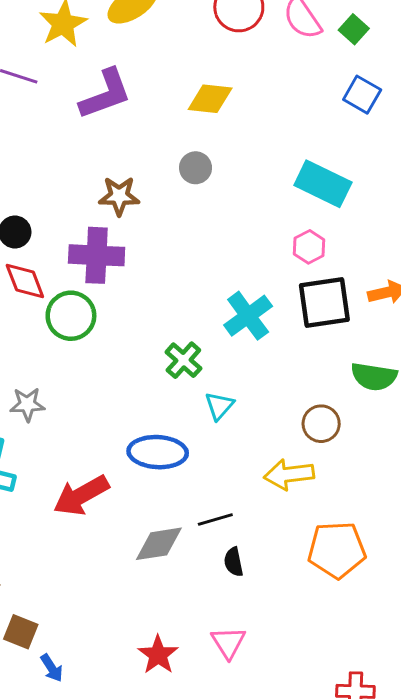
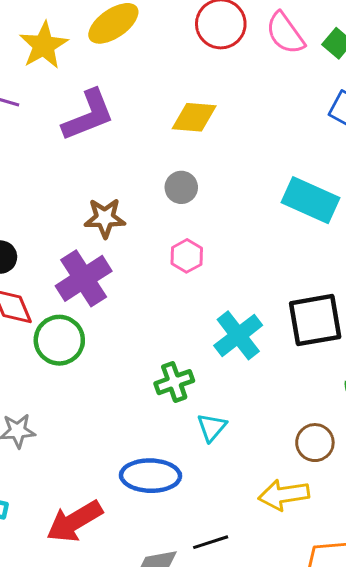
pink hexagon: (309, 247) -> (187, 256), moved
purple cross: (97, 255) -> (84, 278), turned -34
green cross: (183, 360) -> (174, 382), turned 30

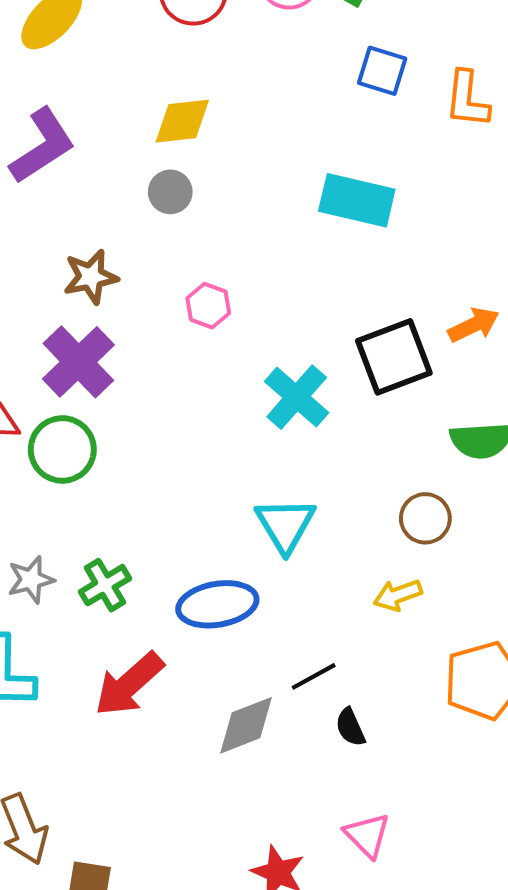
gray circle: (181, 187) -> (170, 192), moved
green cross: (174, 382) -> (105, 585), moved
cyan triangle: (212, 427) -> (285, 525), size x1.5
yellow arrow: (284, 495) -> (398, 595), size x0.7

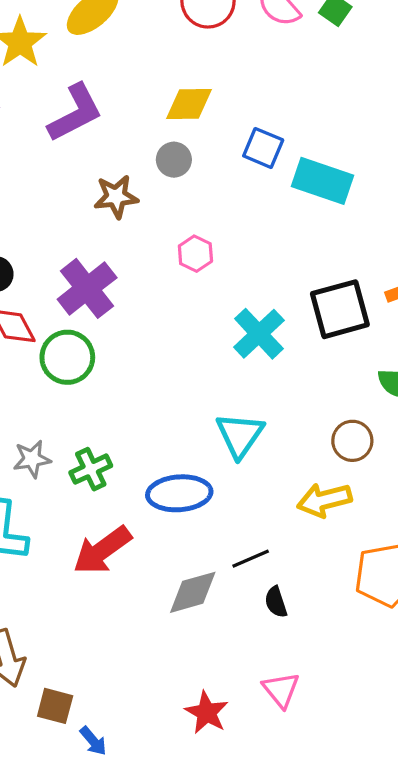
blue square: (382, 71) -> (263, 148), moved
brown star: (91, 277) -> (116, 197), moved
yellow arrow: (398, 595) -> (324, 500), size x1.4

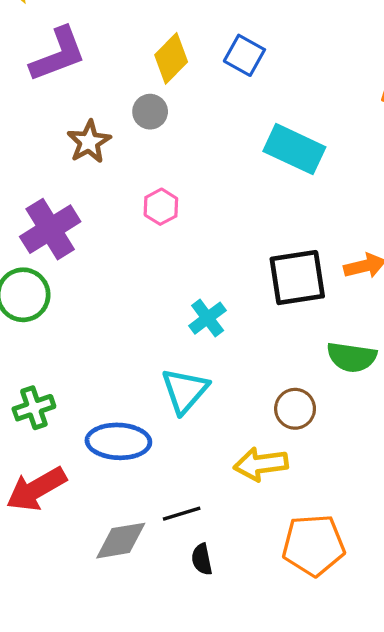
yellow diamond: (189, 104) -> (171, 58), turned -51
blue square: (263, 148) -> (244, 55), moved
brown star: (116, 197) -> (89, 142), turned -30
cyan cross: (259, 334) -> (208, 318), moved, size x0.7

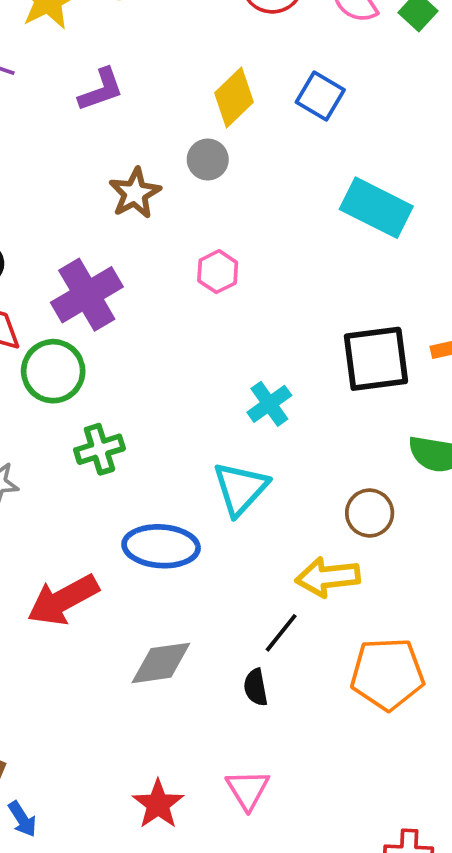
purple L-shape: (58, 55) -> (101, 90), size x0.7
green cross: (34, 408) -> (100, 449), moved
black line: (182, 514) -> (281, 633), moved, turned -36

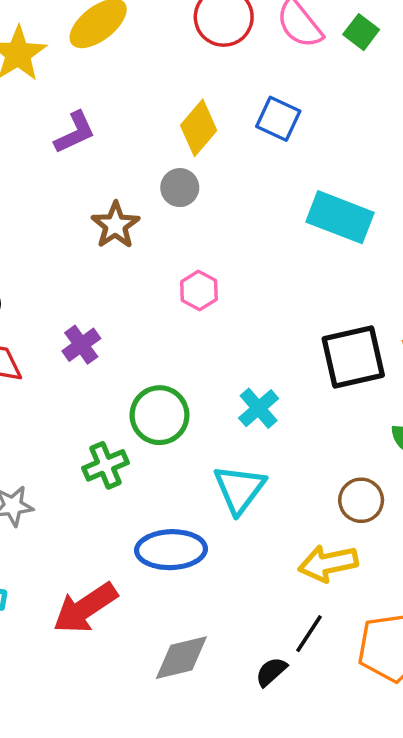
purple cross: (87, 295) -> (81, 345), moved, size x0.6
green circle: (53, 371) -> (159, 415), moved
black line: (281, 633) -> (309, 634), moved
black semicircle: (256, 687) -> (271, 672), turned 64

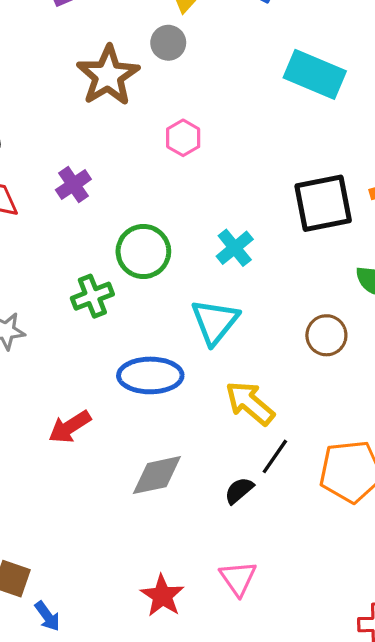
brown star: (115, 225) -> (108, 76), size x1.4
yellow arrow: (328, 563) -> (250, 403), moved, turned 50
red arrow: (85, 608) -> (70, 427), size x0.7

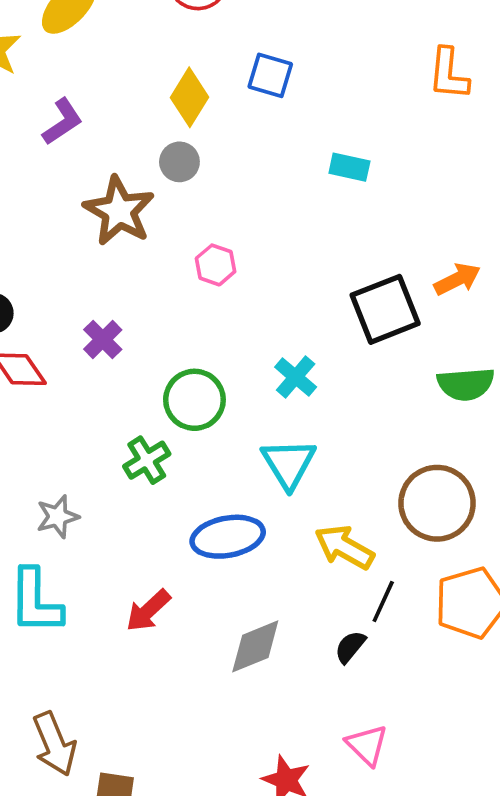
cyan rectangle: (315, 74) -> (349, 167), size x0.6
brown circle: (326, 335) -> (437, 503), moved, size x1.6

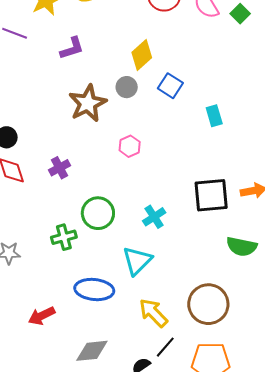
blue square: (270, 75) -> (170, 86), moved
cyan rectangle: (349, 167) -> (214, 116), turned 45

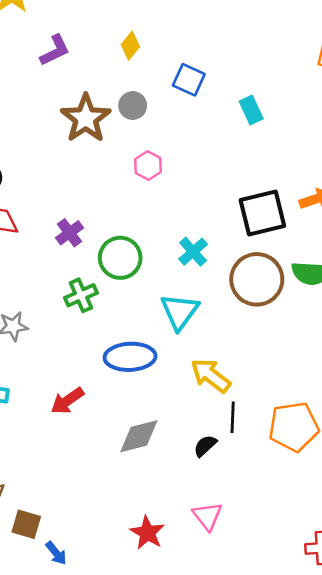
yellow diamond: (142, 55) -> (130, 46), moved, size x0.7
gray circle: (127, 87) -> (133, 106), moved
purple cross: (59, 168) -> (70, 233), moved
brown circle: (208, 304) -> (257, 279), moved
black line: (165, 347) -> (233, 417), turned -30

